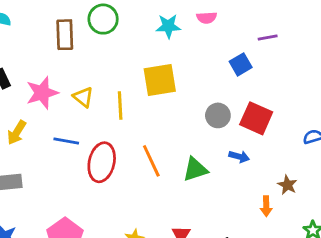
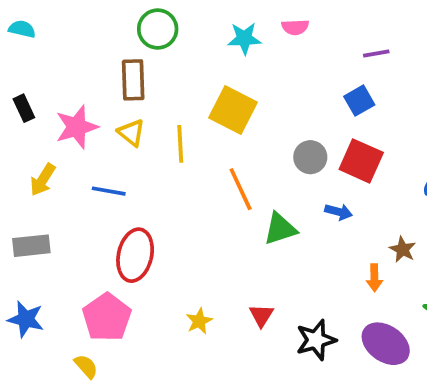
brown rectangle: (65, 35) -> (133, 80), moved
blue square: (241, 64) -> (359, 101), moved
yellow square: (160, 80) -> (233, 110), turned 36
orange line: (151, 161) -> (241, 189), moved
red ellipse: (102, 162) -> (135, 255), moved

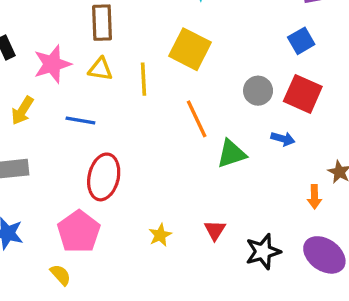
yellow triangle: (131, 133) -> (100, 69), turned -30

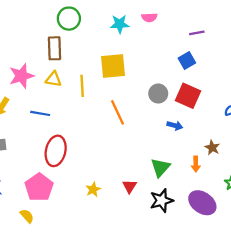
yellow square: (190, 49) -> (113, 66), turned -32
green triangle: (231, 154) -> (160, 167), moved, turned -30

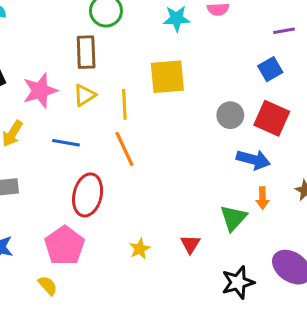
yellow triangle: (53, 79) -> (84, 95), turned -42
orange line: (117, 112) -> (124, 149), moved
blue arrow: (175, 126) -> (253, 160), size x1.5
orange arrow: (196, 164) -> (263, 198), moved
black star: (162, 201) -> (238, 282), moved

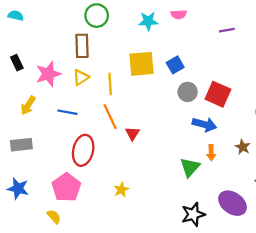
blue square: (270, 69) -> (175, 65), moved
red triangle: (190, 244) -> (133, 133), moved

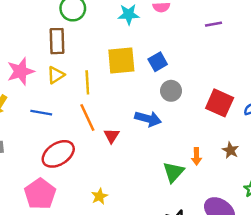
red square: (218, 94) -> (220, 103), moved
blue arrow: (204, 124) -> (148, 119), moved
red ellipse: (83, 150) -> (58, 154), turned 44

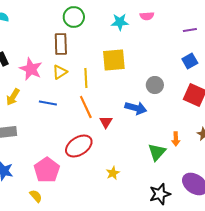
blue square: (158, 62) -> (190, 61), moved
pink star: (21, 71) -> (31, 69), turned -30
red ellipse: (58, 154) -> (79, 146), moved
yellow star: (99, 196) -> (113, 173), moved

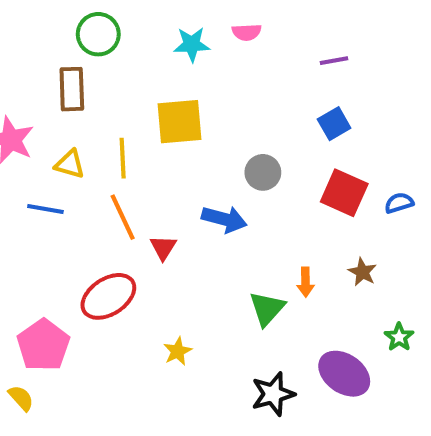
yellow triangle: (60, 72) -> (70, 164), moved, turned 49

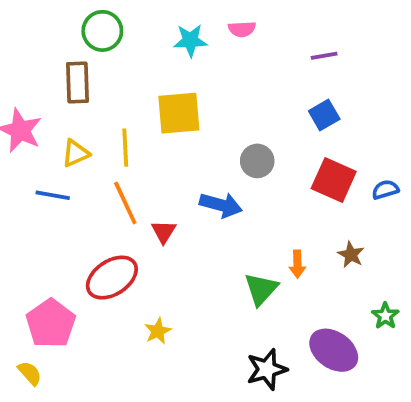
yellow triangle: (70, 164) -> (76, 153), turned -40
yellow star: (178, 351) -> (158, 331), moved

